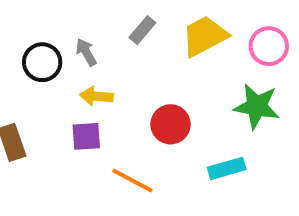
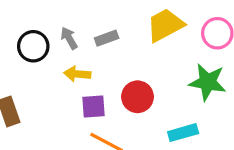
gray rectangle: (142, 30) -> (107, 38), moved, turned 30
purple square: (86, 136) -> (94, 107), moved

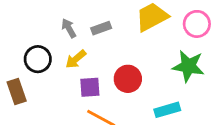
black circle: (33, 46) -> (38, 59), moved
yellow arrow: (77, 74) -> (76, 59), turned -45

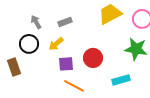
gray arrow: (69, 28) -> (36, 22), moved
gray rectangle: (101, 28) -> (65, 22), moved

